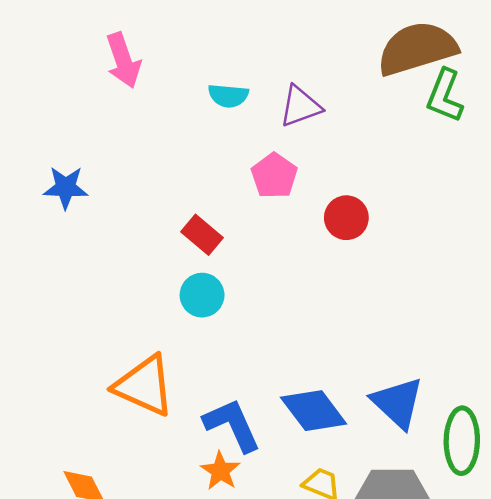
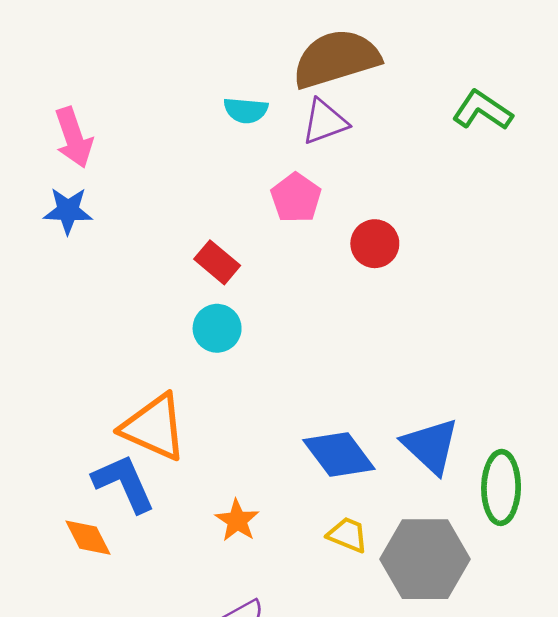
brown semicircle: (417, 48) -> (336, 59), moved
pink arrow: (123, 60) -> (74, 138), moved
green L-shape: (445, 96) -> (482, 110), turned 102
blue L-shape: (232, 425) -> (124, 483), moved

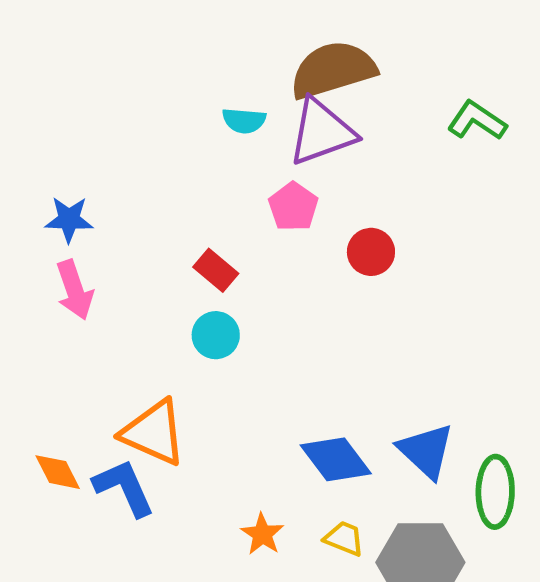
purple triangle: (325, 122) -> (322, 132), size x1.5
pink arrow: (74, 138) -> (75, 290), moved
orange star: (237, 520) -> (262, 534), moved
orange diamond: (88, 538) -> (58, 472), moved

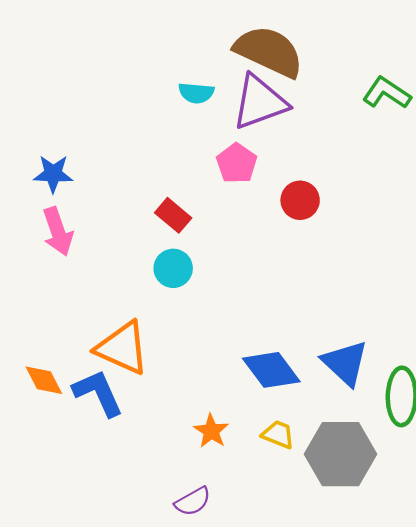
brown semicircle: (333, 70) -> (269, 51), turned 42

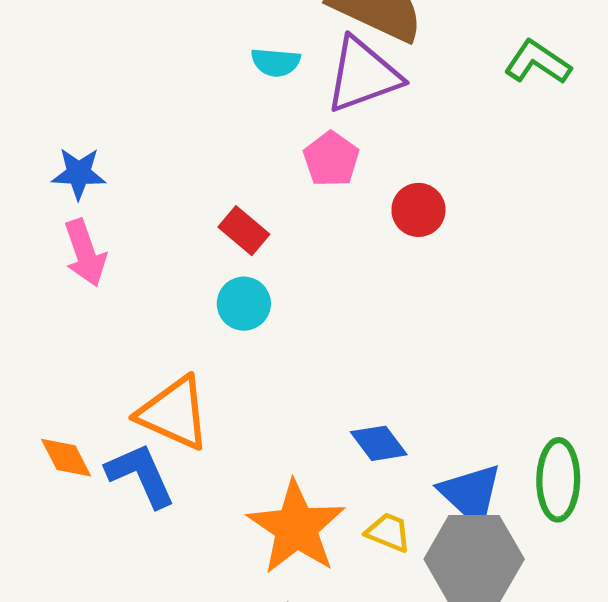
blue triangle: (345, 363) -> (471, 494), moved
blue diamond: (271, 370) -> (379, 443), size x0.7
orange star: (211, 431) -> (296, 527), size x2.0

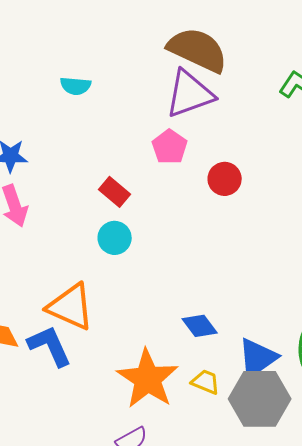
cyan semicircle: (276, 62) -> (76, 86), moved
blue triangle: (471, 494) -> (258, 358), turned 42

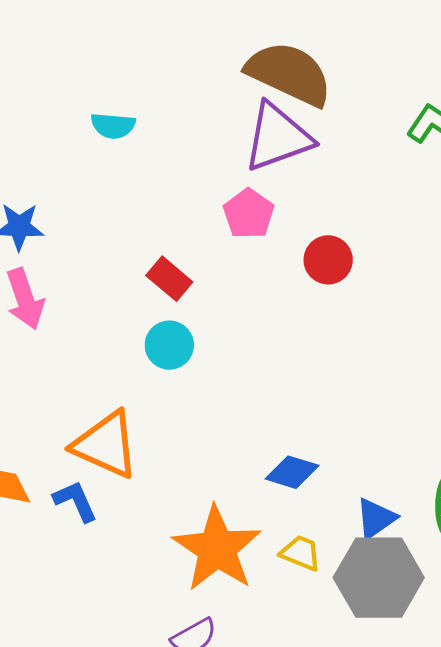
blue diamond: (200, 326) -> (292, 472), turned -36
blue L-shape: (50, 346) -> (75, 501), size x0.7
blue triangle: (258, 358) -> (376, 518), size x0.7

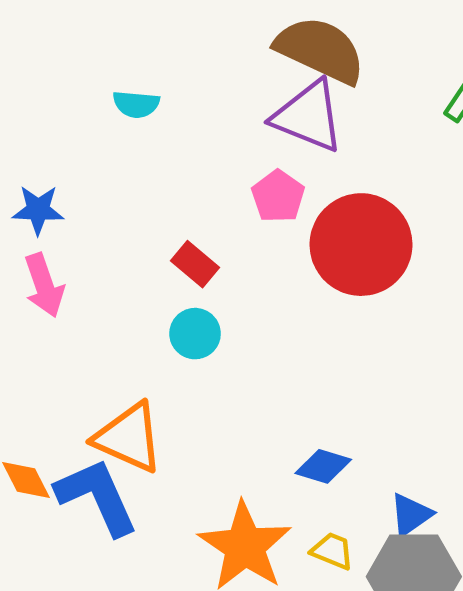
purple triangle: (278, 137) -> (308, 116), turned 42
red circle: (328, 260) -> (361, 245), size x2.0
blue L-shape: (75, 501) -> (97, 497), size x1.8

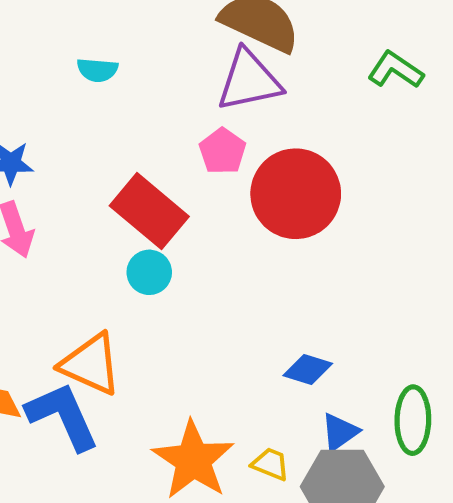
purple triangle: (308, 116) -> (249, 81), turned -34
red rectangle: (195, 264) -> (149, 211), size x1.8
blue diamond: (323, 466) -> (308, 370), moved

